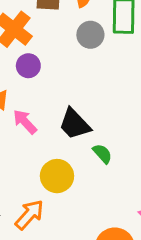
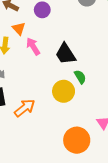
yellow circle: (57, 176) -> (64, 91), moved

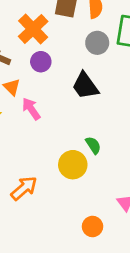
black trapezoid: (66, 54) -> (85, 86), moved
orange circle: (77, 140) -> (93, 226), size x0.6

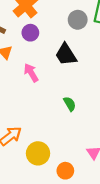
pink arrow: (31, 109) -> (31, 73), moved
yellow circle: (73, 165) -> (38, 153), moved

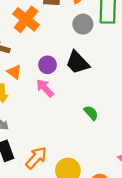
purple circle: (30, 33) -> (48, 65), moved

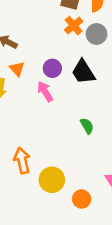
orange cross: (26, 19) -> (74, 26), moved, size x0.7
orange arrow: (36, 158) -> (22, 161), turned -65

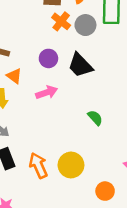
purple circle: (52, 68) -> (48, 58), moved
pink arrow: (45, 91) -> (47, 92), turned 114
yellow circle: (52, 180) -> (71, 165), moved

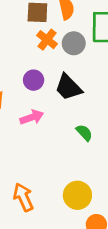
green semicircle: (95, 118) -> (84, 133), moved
yellow circle: (71, 165) -> (77, 195), moved

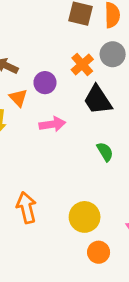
orange cross: (47, 40) -> (82, 65), moved
purple circle: (34, 80) -> (45, 83), moved

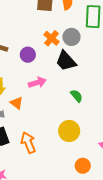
gray circle: (113, 54) -> (71, 37), moved
orange triangle: (18, 98) -> (17, 103), moved
yellow circle: (85, 217) -> (69, 131), moved

